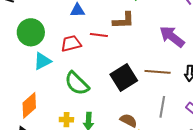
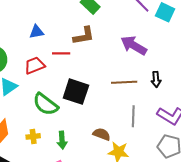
black square: (124, 78) -> (76, 92), moved, turned -32
yellow cross: (66, 120) -> (33, 136), moved

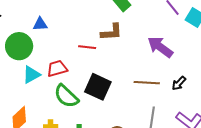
blue triangle: (37, 32) -> (40, 24), moved
red trapezoid: (35, 65) -> (57, 69), moved
black arrow: (156, 79) -> (179, 83), turned 42

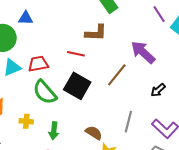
red line: (87, 47) -> (76, 54), moved
brown line: (147, 83) -> (117, 75), moved, turned -60

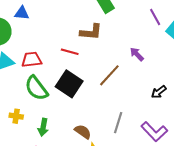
purple arrow: (143, 52) -> (137, 54), size x0.6
black arrow: (158, 90) -> (159, 92), moved

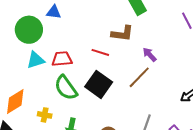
purple arrow: (137, 54) -> (150, 55), moved

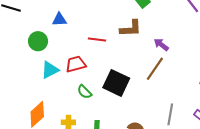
green circle: (29, 30) -> (38, 41), size x0.7
red line: (100, 52) -> (97, 39), moved
green semicircle: (66, 88) -> (85, 92), size x0.6

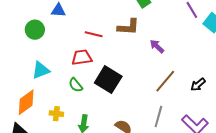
red trapezoid: (76, 64) -> (82, 57), moved
brown line: (155, 69) -> (165, 81), moved
cyan triangle: (50, 70) -> (41, 70), moved

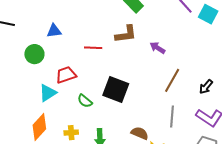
red trapezoid: (82, 57) -> (66, 75), moved
black arrow: (198, 85) -> (206, 87), moved

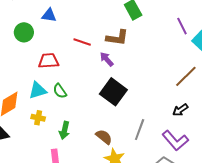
purple arrow: (158, 48) -> (107, 59), moved
brown line: (172, 80) -> (186, 76), moved
black square: (116, 90) -> (113, 92), moved
cyan triangle: (48, 93) -> (38, 90), moved

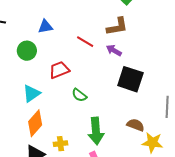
red line: (82, 42) -> (85, 42), turned 30
cyan triangle: (38, 90) -> (31, 93), moved
yellow cross: (38, 118) -> (60, 144), moved
green arrow: (64, 130) -> (96, 131), size x1.5

